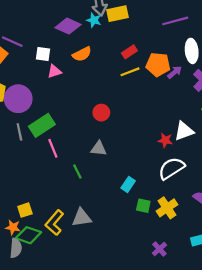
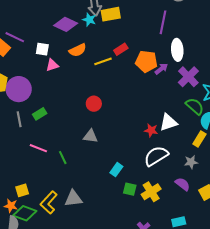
purple line: (175, 21) -> (163, 22), turned -65
yellow line: (130, 72) -> (103, 61), moved
green rectangle: (42, 125) -> (40, 114), size x0.6
pink line: (53, 148) -> (38, 148), moved, turned -48
green line: (77, 172) -> (63, 158), moved

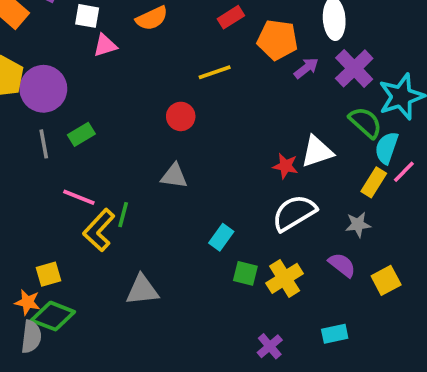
yellow line: (103, 61) -> (215, 72), moved
purple arrow: (161, 69) -> (306, 68), moved
green line: (63, 158) -> (123, 215), turned 40
yellow L-shape: (49, 202) -> (99, 230), moved

